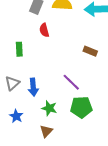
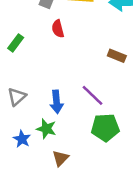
green rectangle: (19, 49) -> (16, 43), moved, turned 40
blue arrow: (33, 87) -> (57, 102), moved
green star: (49, 108) -> (46, 129), moved

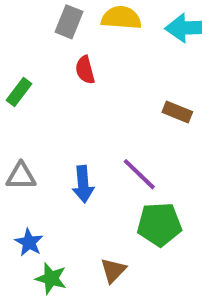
gray triangle: (17, 97) -> (21, 176), turned 42
green star: (46, 129) -> (51, 278), moved
brown triangle: (60, 158) -> (113, 270), moved

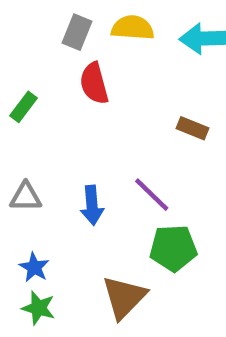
red semicircle: (85, 70) -> (94, 83), size x1.4
brown triangle: (113, 270) -> (124, 297), size x1.6
green star: (51, 278) -> (38, 308), moved

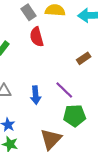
gray rectangle: (77, 32) -> (28, 12), turned -56
brown rectangle: (192, 128) -> (84, 58), turned -56

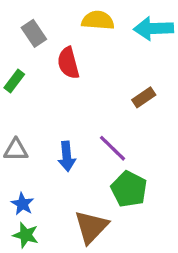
gray rectangle: (28, 12) -> (34, 33), moved
green pentagon: (74, 116) -> (129, 189), turned 30

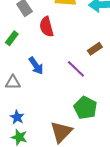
purple line: (113, 148) -> (76, 69), moved
blue arrow: (67, 156) -> (36, 66), moved, turned -30

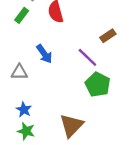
green rectangle: (12, 38) -> (22, 15), moved
green pentagon: (85, 108) -> (98, 85), moved

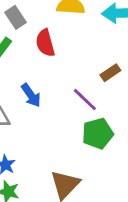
green pentagon: (98, 85) -> (98, 134), turned 30

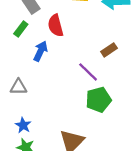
blue arrow: (31, 95) -> (41, 51), moved, turned -120

